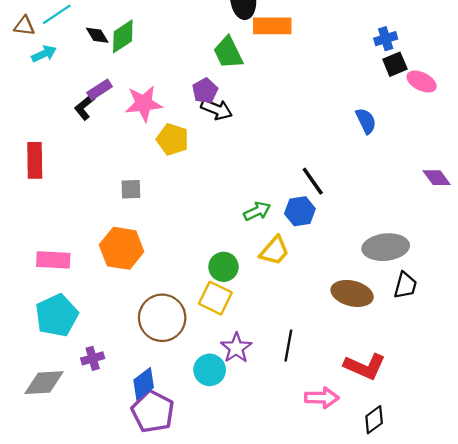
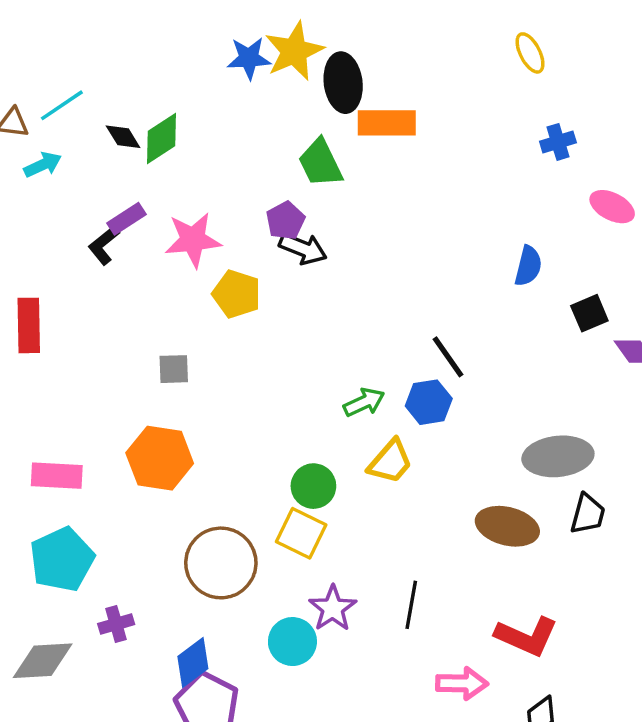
black square: (395, 64) -> (589, 313), moved
blue semicircle: (366, 121) -> (528, 266), turned 40

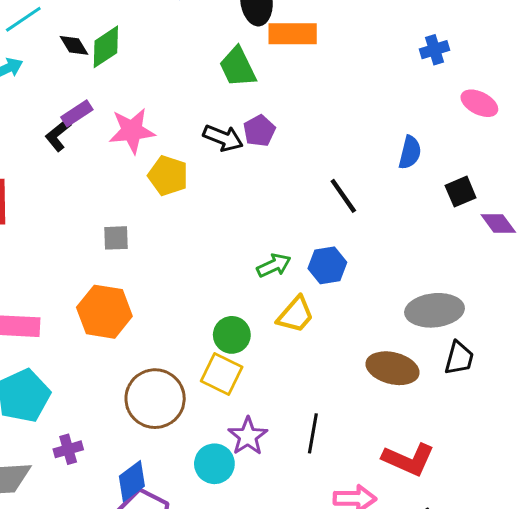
purple pentagon: (285, 221) -> (259, 131), moved
black line: (448, 357) -> (343, 196), moved

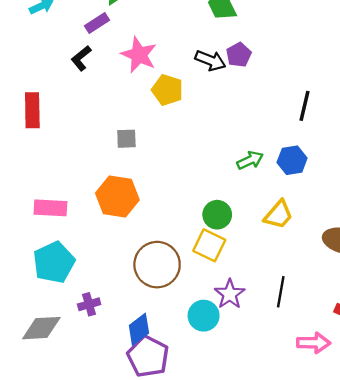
purple rectangle: (77, 113) -> (97, 23), moved
pink star: (132, 131) -> (139, 55), turned 30
black line: (343, 196) -> (305, 106), turned 48
yellow trapezoid: (296, 315) -> (278, 215), moved

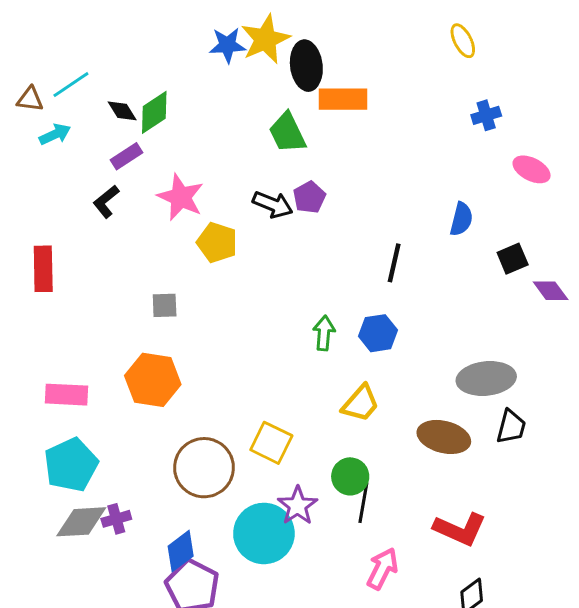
green arrow: (250, 160) -> (324, 333), turned -60
green circle: (217, 215) -> (350, 476), moved
cyan circle: (204, 316) -> (264, 533), size x1.5
gray diamond: (41, 328) -> (81, 522), moved
pink arrow: (314, 343) -> (382, 569), moved, turned -64

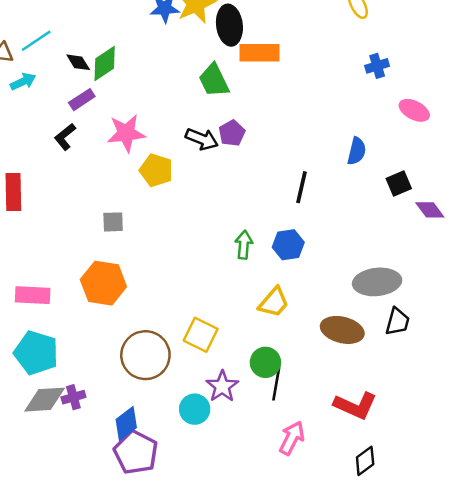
pink star: (181, 197) -> (126, 133), turned -30
cyan pentagon: (71, 465) -> (36, 353), turned -30
cyan circle: (264, 533) -> (195, 409), size x0.6

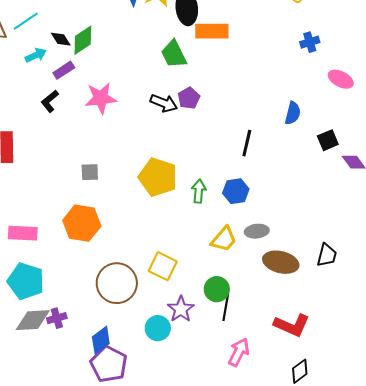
cyan arrow: (23, 82) -> (36, 55), moved
yellow pentagon: (156, 170) -> (158, 177), moved, size x1.4
gray ellipse: (377, 282) -> (257, 231), moved, size x0.6

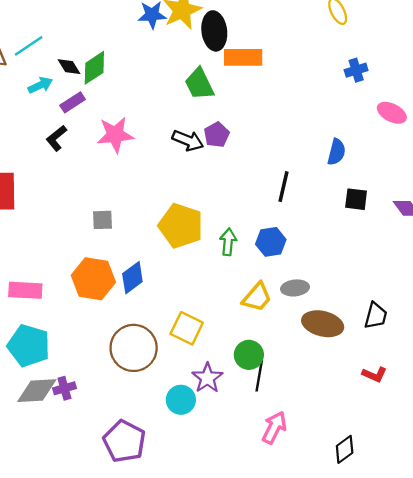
black square: (328, 140) -> (356, 199), moved, turned 30
red L-shape: (292, 325) -> (375, 374), moved, size x0.6
blue diamond: (101, 340) -> (132, 278), moved

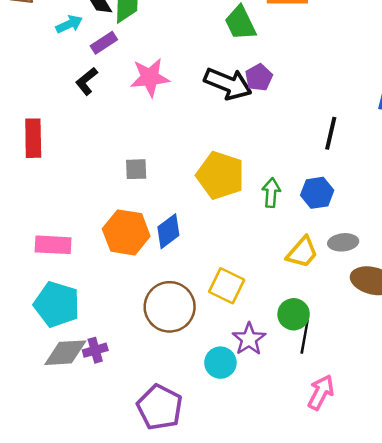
black arrow: (188, 140) -> (228, 84), size x1.4

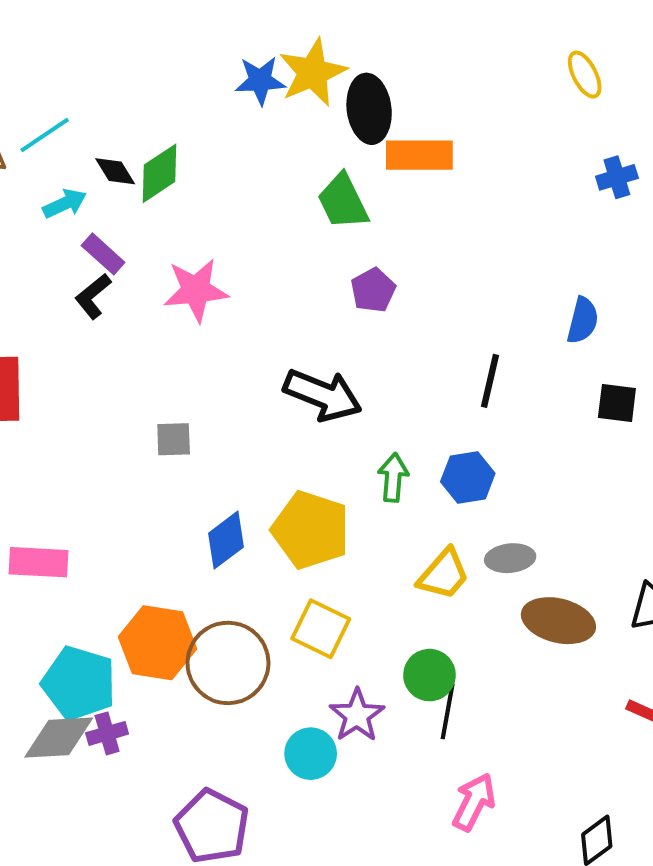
purple rectangle: (104, 43) -> (103, 254), moved, turned 75
black arrow: (228, 84) -> (323, 395), moved
yellow pentagon: (220, 175) -> (311, 530), moved
orange hexagon: (126, 232) -> (157, 643), moved
cyan pentagon: (57, 304) -> (79, 683), moved

